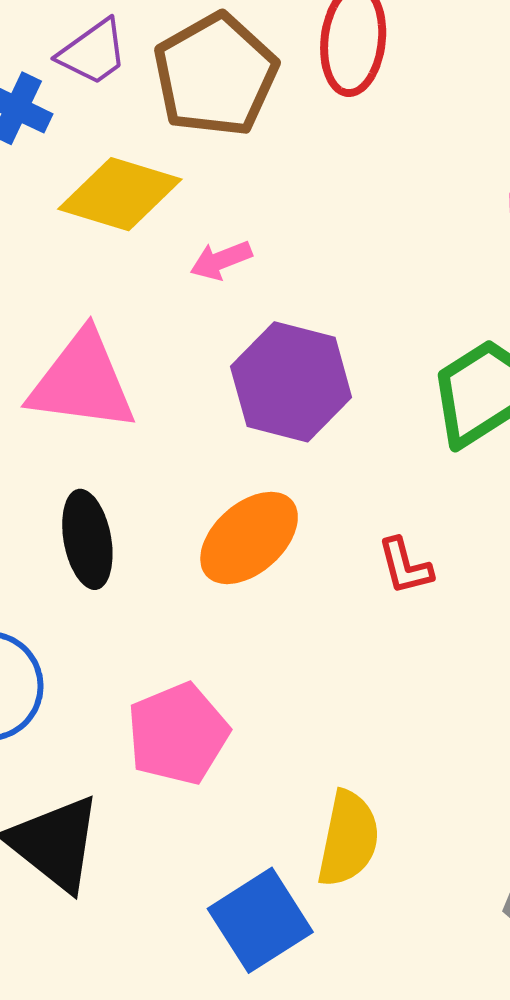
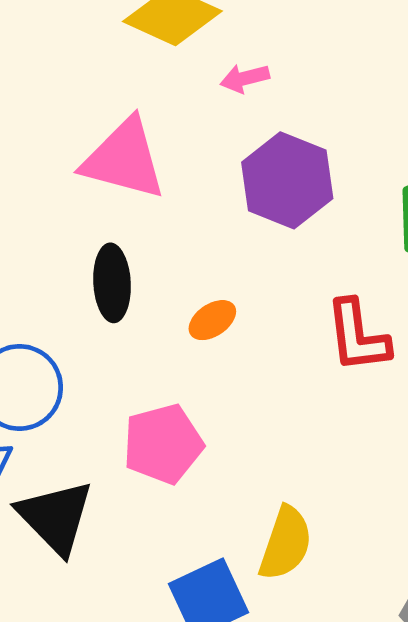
orange ellipse: (249, 538) -> (212, 320), moved, size x0.6
red L-shape: (405, 566) -> (358, 336), size x1.6

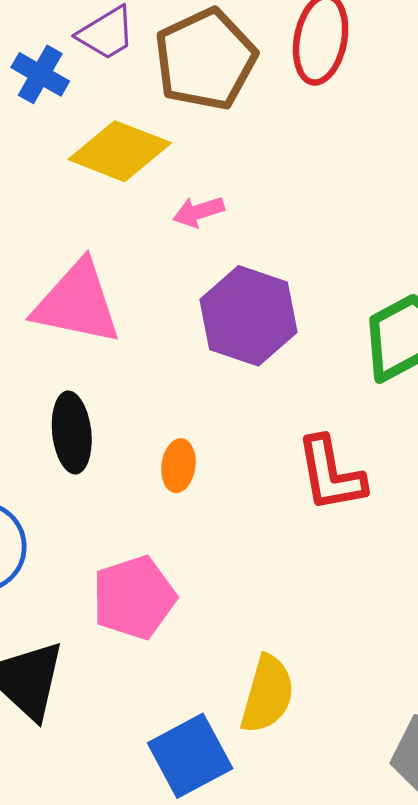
orange ellipse: (212, 320) -> (178, 466), turned -45

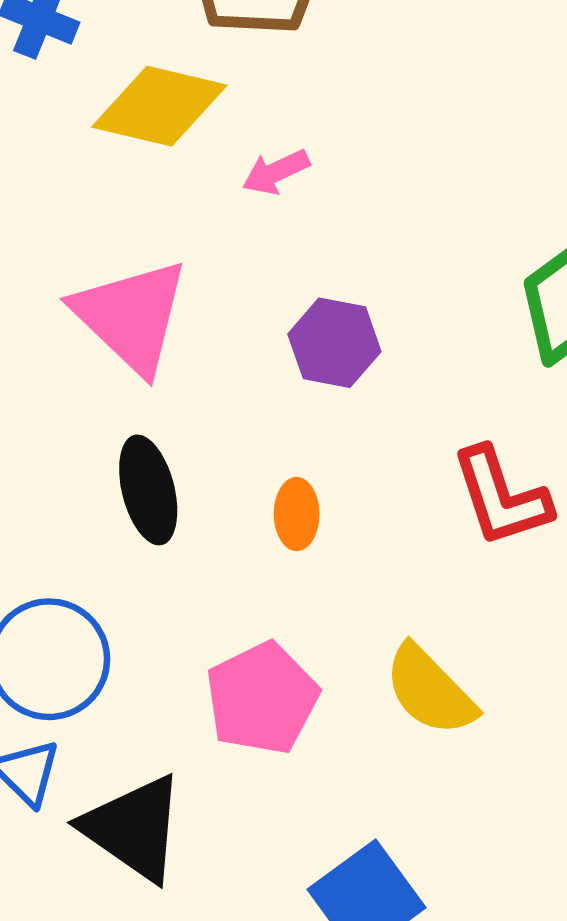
pink triangle: (77, 303) -> (131, 316), turned 40
purple hexagon: (249, 316) -> (334, 343), moved, size x0.7
yellow semicircle: (267, 694) -> (430, 690), moved, turned 128

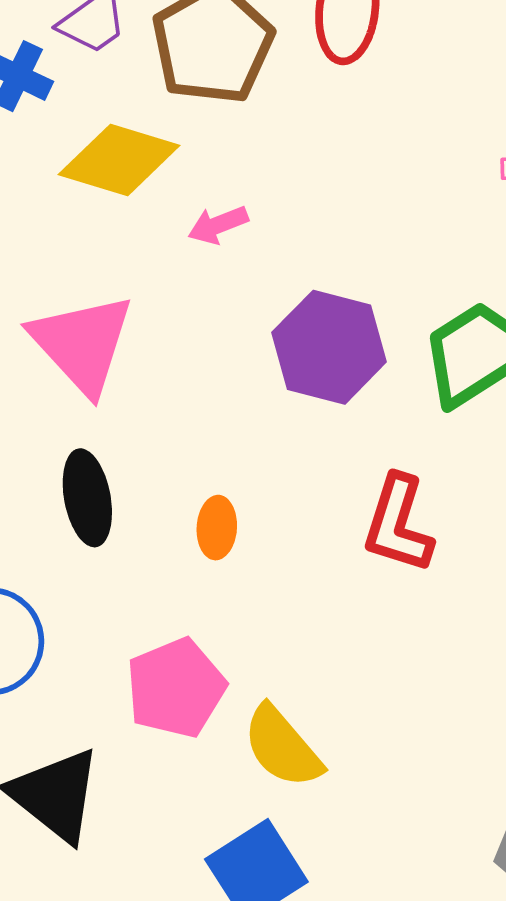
purple hexagon: (334, 343) -> (329, 347), moved, size x1.4
red L-shape: (501, 497) -> (398, 524), turned 32
yellow semicircle: (430, 690) -> (282, 747), moved

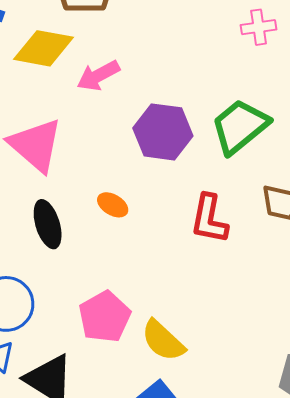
pink arrow: (218, 225) -> (98, 76), size x1.4
orange ellipse: (217, 528) -> (113, 205), moved, turned -56

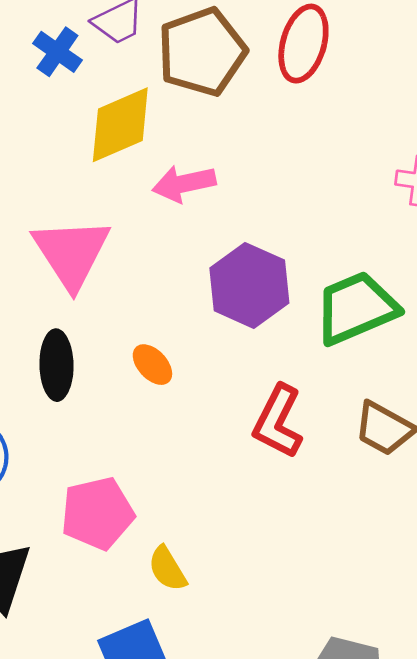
yellow diamond: (43, 48) -> (120, 125), turned -50
yellow semicircle: (163, 341) -> (167, 569), size x0.7

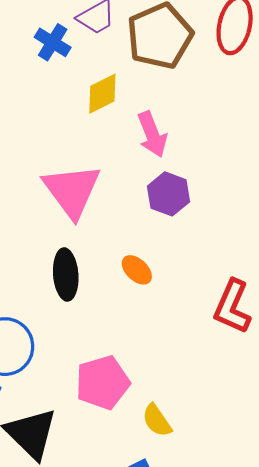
yellow diamond: (120, 125) -> (102, 94), size x0.7
pink arrow: (184, 183) -> (152, 134), turned -96
purple hexagon: (249, 285) -> (169, 194), moved, size x0.7

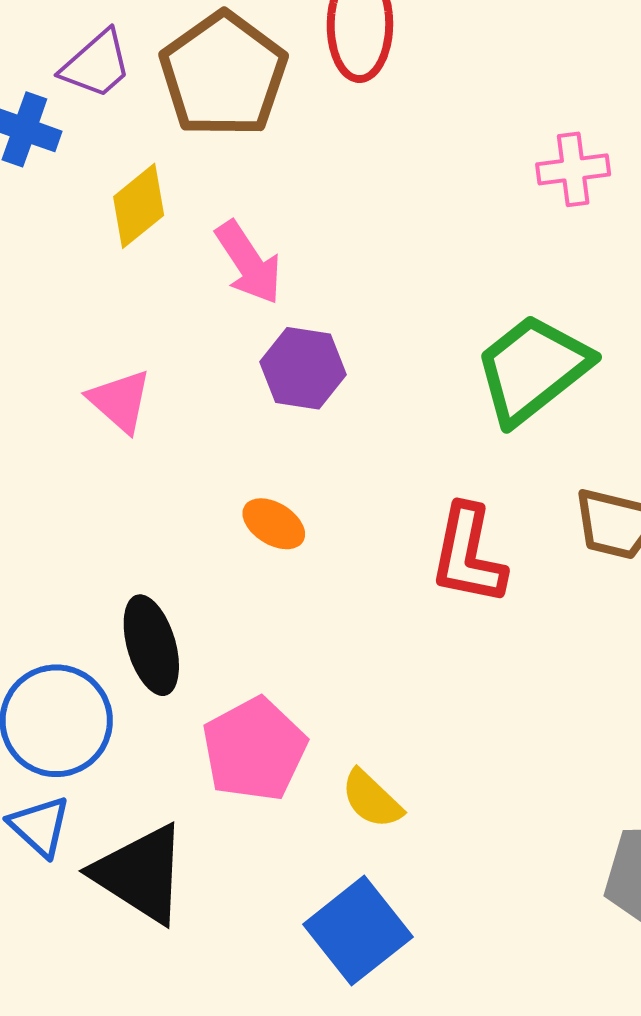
pink triangle: (72, 191) -> (120, 401), size x0.6
black ellipse: (66, 275) -> (151, 645), moved

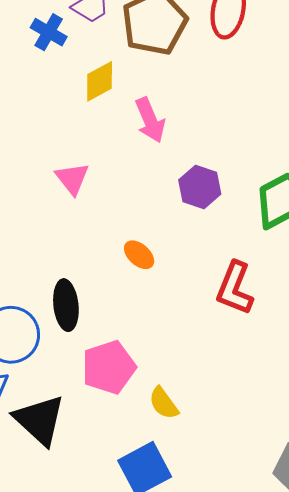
purple hexagon: (303, 368) -> (200, 187), moved

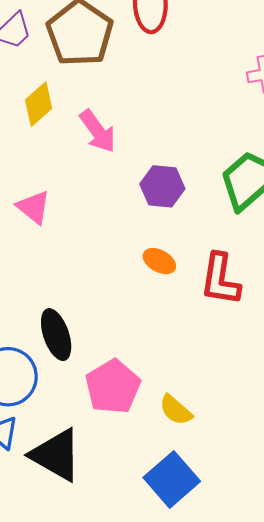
orange ellipse: (139, 255) -> (159, 261), moved

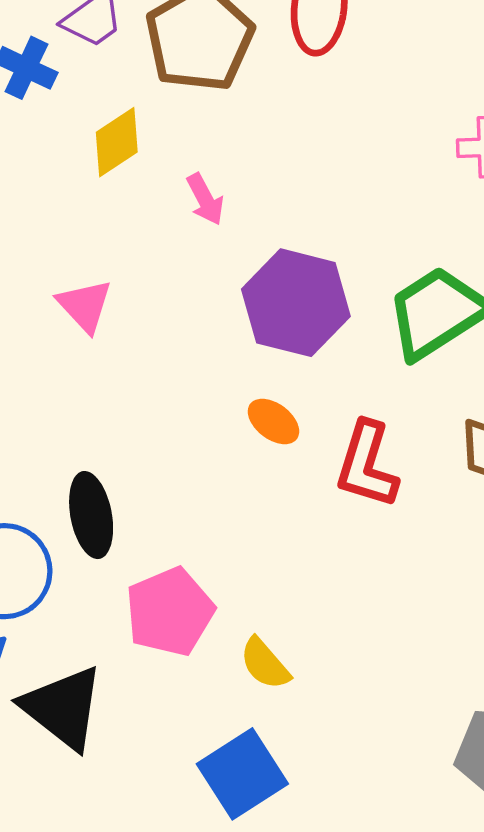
pink arrow: (98, 131) -> (205, 199), size x0.7
purple hexagon: (162, 186) -> (296, 303), size x1.5

